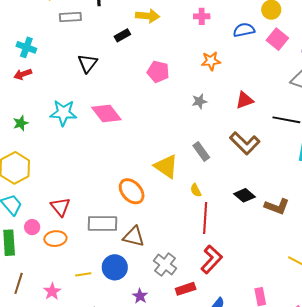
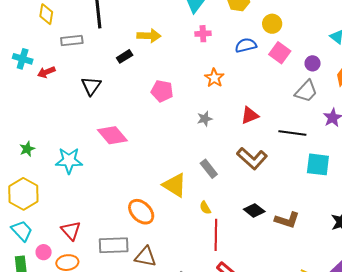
cyan cross: (26, 47) -> (23, 59), moved
orange star: (211, 61) -> (214, 78), turned -30
red arrow: (23, 74) -> (46, 72), moved
cyan star: (63, 113) -> (69, 161), moved

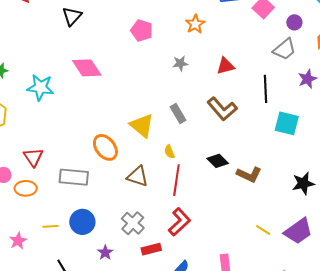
black line: (292, 133) -> (266, 89), turned 72
brown triangle: (145, 257) -> (138, 176), moved

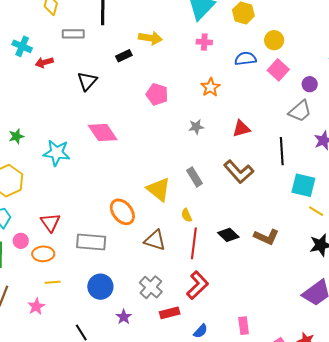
black diamond: (218, 161) -> (228, 235), moved
yellow line: (50, 226) -> (53, 282), moved
yellow line: (263, 230) -> (316, 211), moved

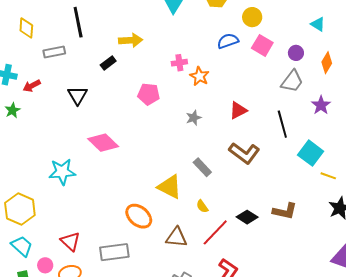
pink cross: (204, 42) -> (179, 63), moved
green star: (16, 136) -> (12, 110), moved
cyan square: (303, 185) -> (311, 153), turned 35
red line: (194, 243) -> (215, 232), turned 48

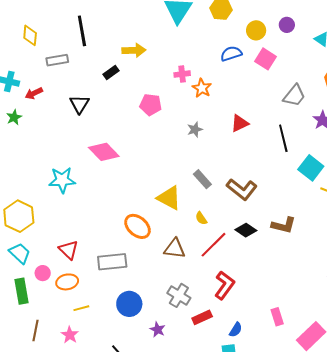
purple circle: (296, 53) -> (287, 25), moved
brown L-shape: (244, 153) -> (242, 189), moved

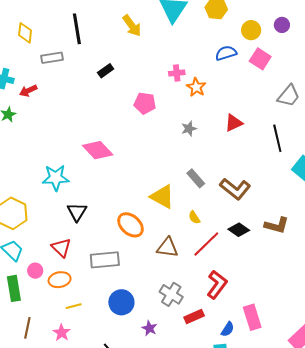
yellow arrow: (134, 50) -> (132, 26), moved, turned 55
black triangle: (79, 104) -> (77, 212), moved
pink rectangle: (277, 317) -> (252, 317), moved, size x1.4

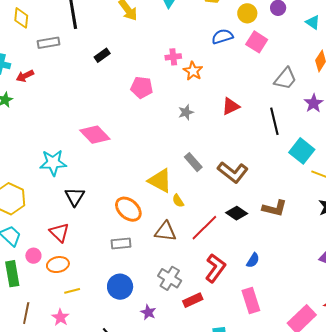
yellow semicircle: (194, 217) -> (178, 201), moved
gray rectangle: (105, 260) -> (121, 244), moved, size x0.7
blue semicircle: (228, 329) -> (253, 260), moved

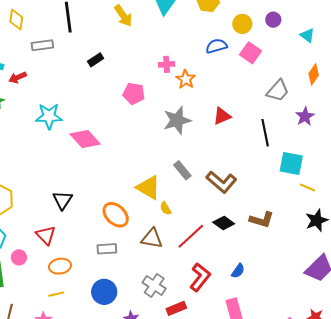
gray star: (186, 112) -> (177, 120), size x1.8
cyan square: (302, 151) -> (291, 164), turned -30
cyan star: (53, 163) -> (49, 116), moved
orange ellipse: (58, 265) -> (60, 266), moved

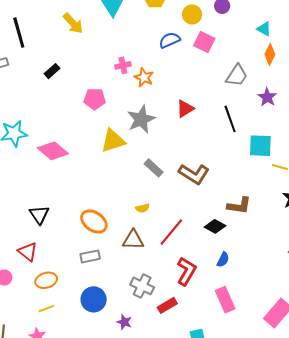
cyan triangle: (307, 35) -> (264, 29), moved
yellow triangle: (148, 188) -> (113, 141), moved, turned -40
yellow semicircle: (166, 208) -> (142, 208), turned -64
black diamond: (224, 223) -> (215, 226), moved

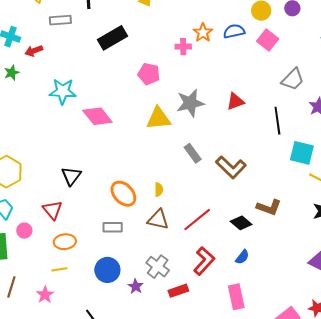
black rectangle: (52, 71) -> (113, 38), size x1.8
orange star: (144, 77) -> (203, 33), moved
yellow semicircle: (142, 208) -> (159, 190), moved, turned -88
purple star: (124, 322) -> (136, 286), moved

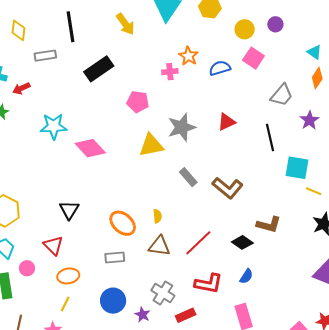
blue semicircle: (234, 31) -> (220, 68), moved
red L-shape: (204, 261) -> (209, 284), turned 64
yellow line: (59, 269) -> (65, 304), turned -49

